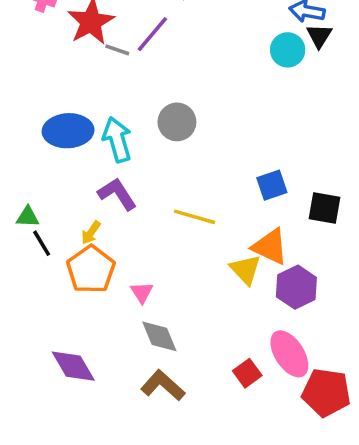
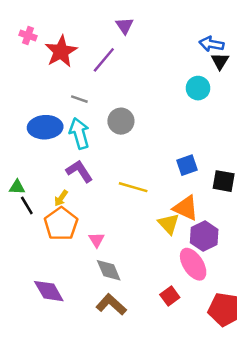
gray line: (117, 50) -> (79, 99), moved
cyan circle: (288, 50) -> (198, 88), moved
pink ellipse: (289, 354) -> (193, 264), moved

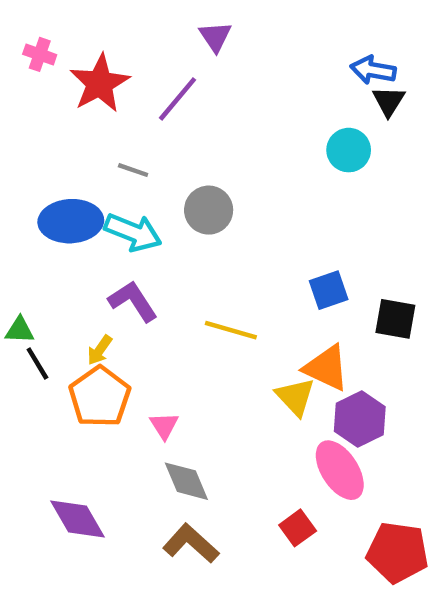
cyan arrow: (79, 133) -> (133, 232), turned 128

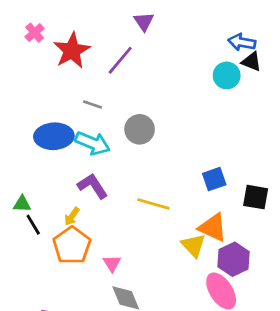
pink cross: (40, 54) -> (35, 33), turned 30
black triangle: (389, 101) -> (251, 62), turned -40
cyan circle: (349, 150) -> (227, 75), moved

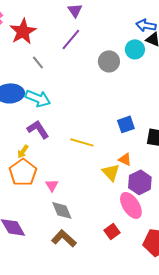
purple line: (120, 60) -> (71, 39), moved
gray line: (93, 104) -> (38, 62), moved, turned 32
gray circle: (140, 129) -> (109, 61), moved
orange triangle: (213, 227) -> (125, 159), size x0.6

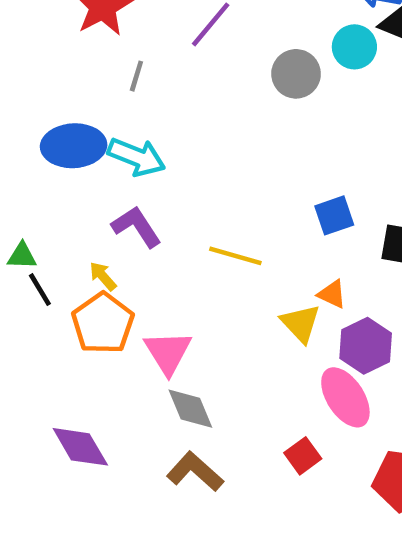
gray line: (38, 62) -> (136, 76), turned 56
yellow arrow: (23, 151) -> (103, 276), turned 104
pink triangle: (52, 185) -> (168, 352), size x1.6

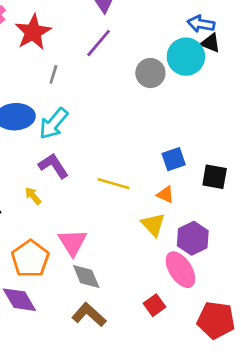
cyan circle: (354, 47) -> (186, 57), size x1.4
cyan arrow: (136, 157) -> (53, 124), turned 108
orange triangle: (332, 294) -> (165, 195), moved
orange pentagon: (103, 323) -> (30, 259), moved

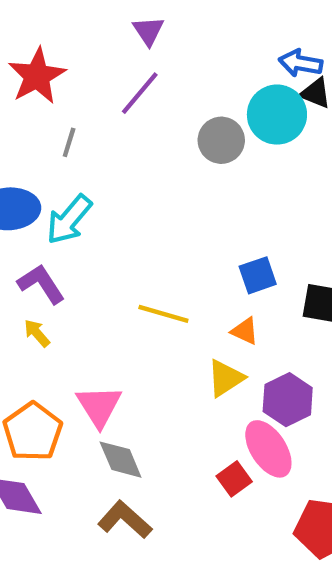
purple L-shape: (53, 166) -> (41, 284), moved
yellow triangle: (153, 225) -> (226, 378), turned 40
red square: (155, 305) -> (234, 479), moved

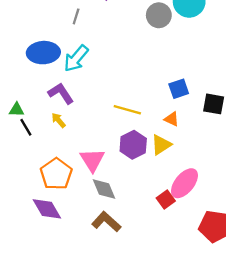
purple hexagon: (288, 400) -> (133, 145), moved
pink ellipse: (268, 449) -> (184, 183), turned 72

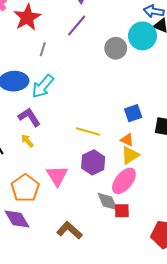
yellow triangle: (161, 145) -> (130, 155), moved
pink ellipse: (184, 183) -> (124, 181), moved
gray diamond: (104, 189) -> (107, 201), moved
red square: (166, 200) -> (122, 211), turned 35

